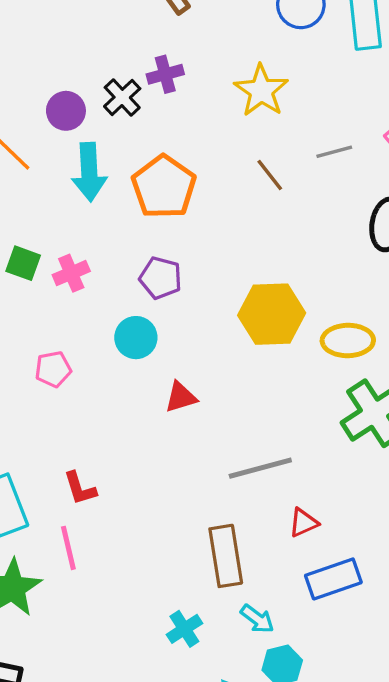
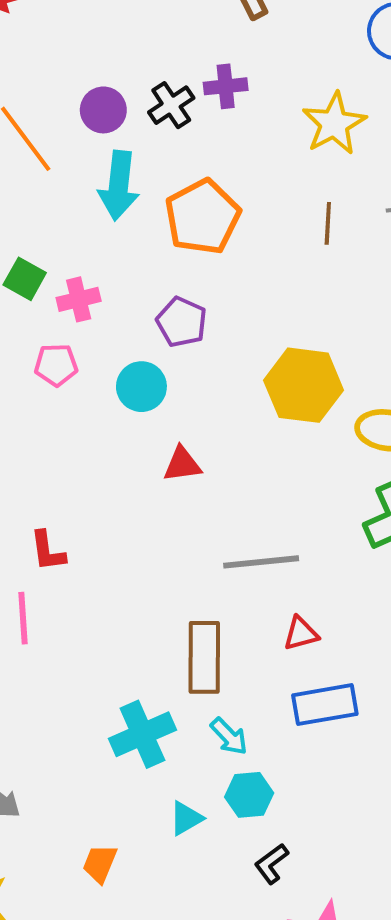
brown line: (270, 175) -> (328, 223), turned 32
pink pentagon: (53, 369) -> (56, 365), moved
cyan cross: (184, 629) -> (142, 734), size x1.5

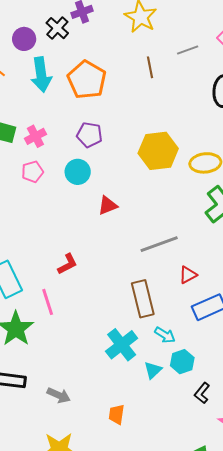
red L-shape: (48, 551) -> (67, 264), moved, turned -95
cyan triangle: (186, 818) -> (153, 370), moved

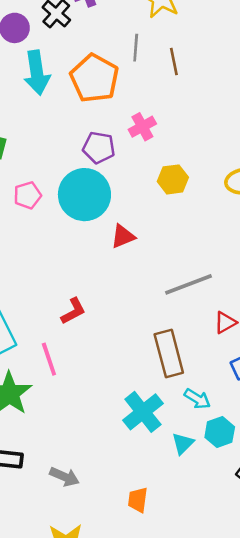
gray line: (188, 50) -> (136, 48), moved, turned -65
pink cross: (35, 136) -> (142, 127), moved
yellow hexagon: (158, 151) -> (173, 179), moved, size x0.6
cyan circle: (78, 172) -> (84, 195), size x1.6

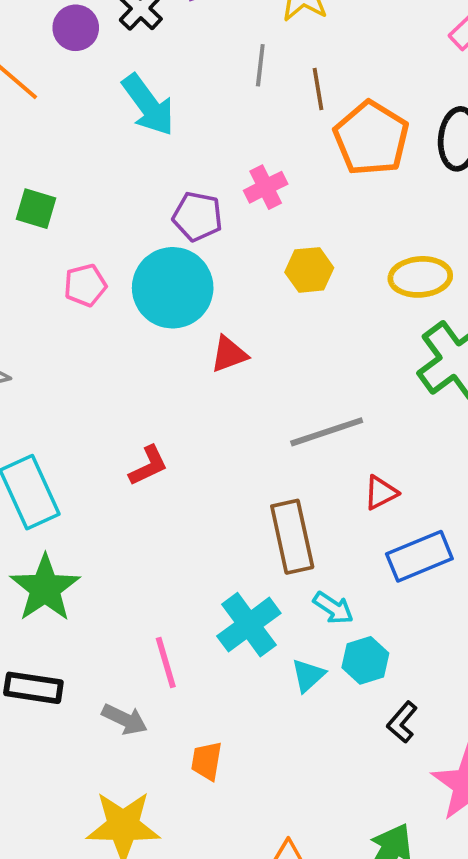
cyan arrow: (37, 73) -> (148, 105), moved, turned -30
orange pentagon: (94, 78) -> (371, 138), moved
pink line: (49, 359) -> (166, 663), moved
orange trapezoid: (138, 500) -> (207, 761), moved

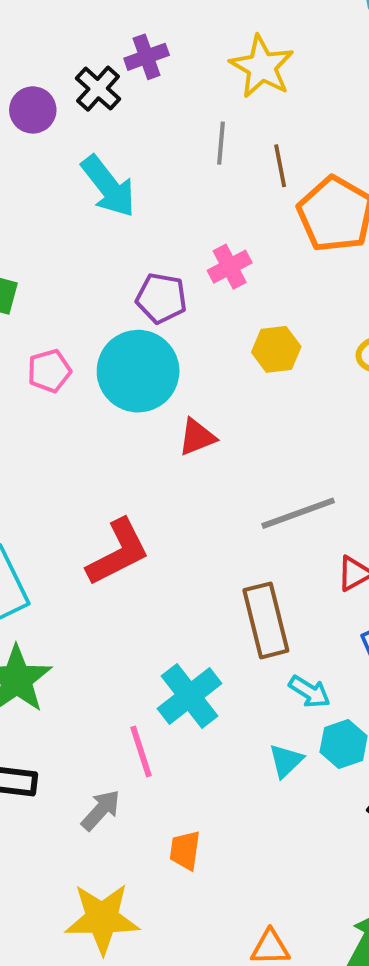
red L-shape: (148, 466) -> (118, 552), size x1.6
cyan cross: (249, 625) -> (190, 696), moved
gray arrow: (125, 719) -> (101, 810), turned -72

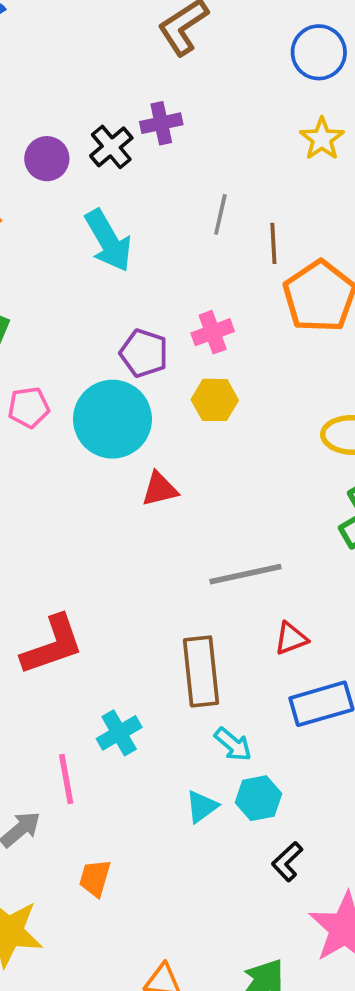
yellow star: (262, 67) -> (322, 139), moved, size x0.7
yellow hexagon: (276, 349) -> (215, 400), moved
red L-shape: (118, 552) -> (52, 645), moved
cyan cross: (190, 696) -> (119, 733), size x0.7

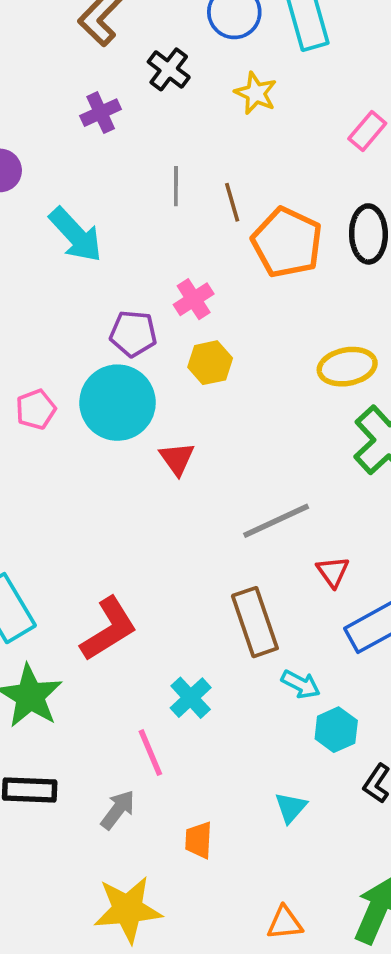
black cross: (111, 147) -> (169, 69), moved
red triangle: (160, 489) -> (177, 459), turned -39
red triangle: (291, 638) -> (333, 572), turned -32
cyan triangle: (202, 807) -> (291, 808), moved

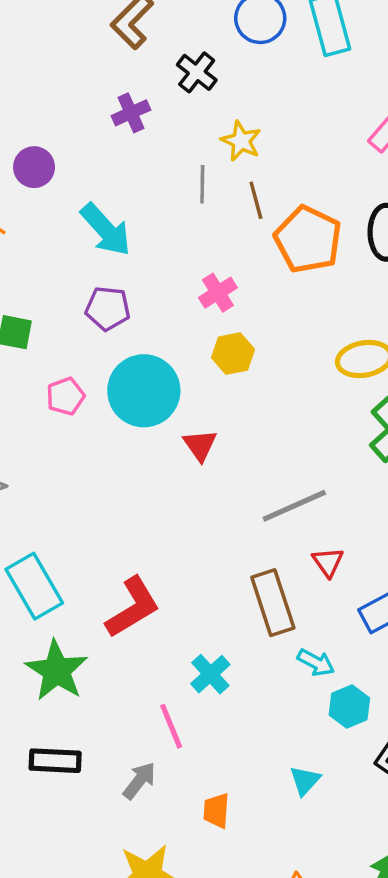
yellow star: (256, 93) -> (241, 141), moved
purple pentagon: (133, 334) -> (108, 308), moved
red triangle: (333, 572) -> (328, 562), moved

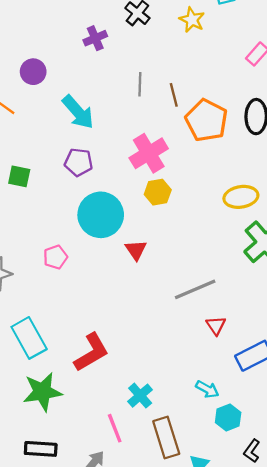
yellow star: (241, 141) -> (192, 20), moved
pink cross: (218, 293) -> (149, 153), size x1.6
pink pentagon: (65, 396) -> (55, 257), moved
brown rectangle: (273, 603) -> (166, 438), moved
green star: (57, 671) -> (42, 392), turned 30

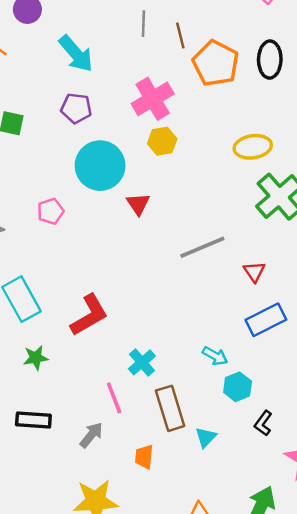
red triangle: (216, 325) -> (254, 272), moved
green star: (42, 392) -> (36, 358), size x0.6

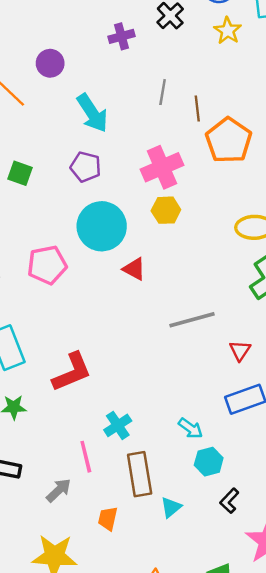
red triangle: (138, 204) -> (134, 269), turned -35
pink pentagon: (51, 211) -> (47, 265), size x1.5

